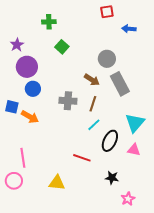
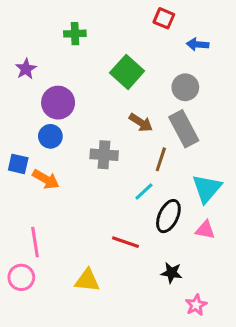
red square: (107, 12) -> (164, 18), turned 32
green square: (62, 47) -> (127, 72), moved, size x1.5
gray circle: (107, 59) -> (185, 87), moved
purple circle: (27, 67) -> (58, 103), moved
brown line: (93, 104) -> (161, 159), moved

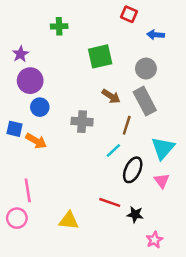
green square: (127, 72) -> (100, 56), turned 35
purple circle: (58, 103) -> (30, 81), moved
pink triangle: (205, 230) -> (162, 181), turned 42
red line: (126, 242) -> (110, 202), moved

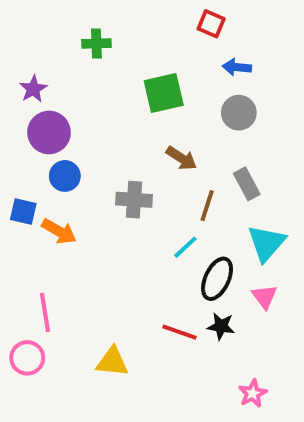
blue arrow: (156, 35) -> (237, 67), moved
gray rectangle: (145, 101) -> (247, 184), moved, size x0.7
black star: (135, 214) -> (221, 326), moved

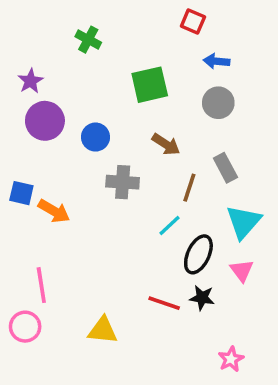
green cross: (96, 44) -> (88, 40), turned 30
blue circle: (65, 176) -> (95, 137), moved

